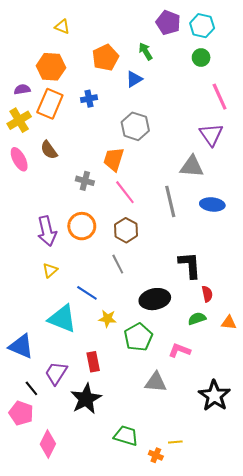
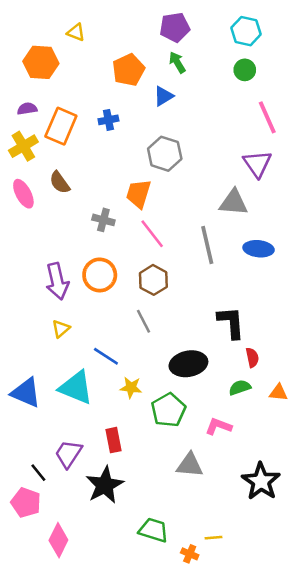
purple pentagon: (168, 23) -> (175, 27), moved, turned -30
orange hexagon: (51, 67) -> (41, 62), moved
blue triangle: (21, 346) -> (26, 393), moved

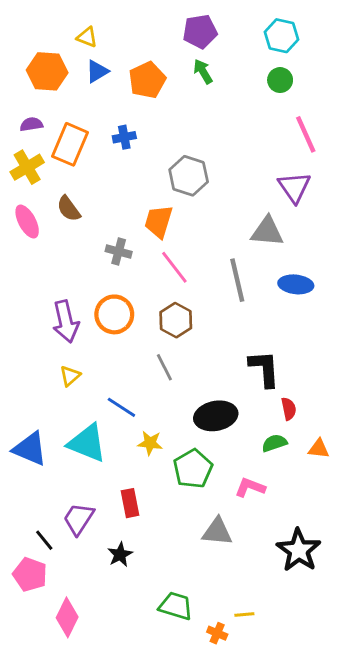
blue triangle: (163, 96) -> (97, 71), moved
black star: (105, 485) -> (120, 555), size x0.6

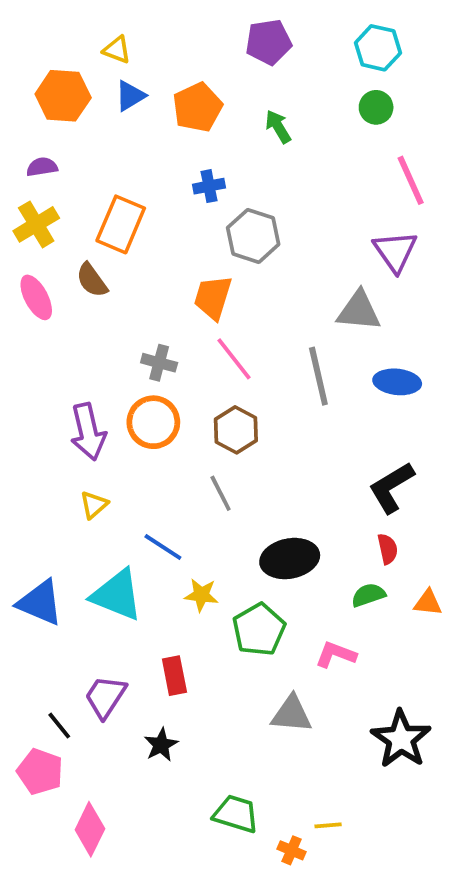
green arrow: (203, 71) -> (278, 127), moved
blue cross: (124, 137) -> (209, 186), moved
orange rectangle: (70, 144) -> (121, 224), moved
gray cross: (119, 252) -> (159, 363), moved
black L-shape: (264, 369) -> (391, 487), moved, turned -117

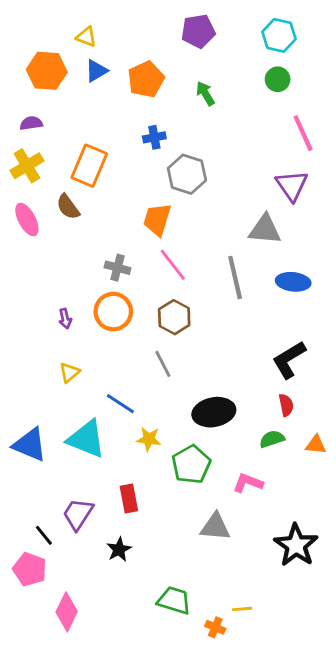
purple arrow: (88, 432) -> (65, 319), size x0.5

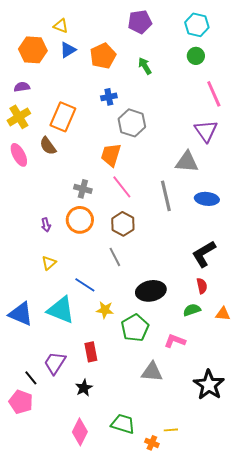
pink diamond: (67, 612) -> (80, 432), moved

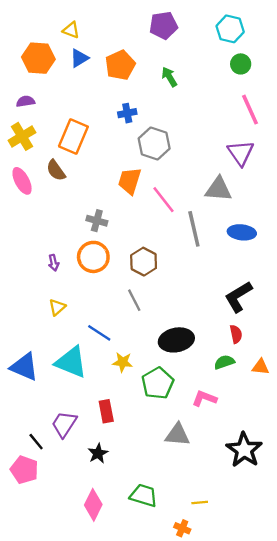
green circle: (196, 56) -> (241, 64), moved
pink line: (122, 187) -> (163, 200), moved
orange cross: (152, 443) -> (182, 528), moved

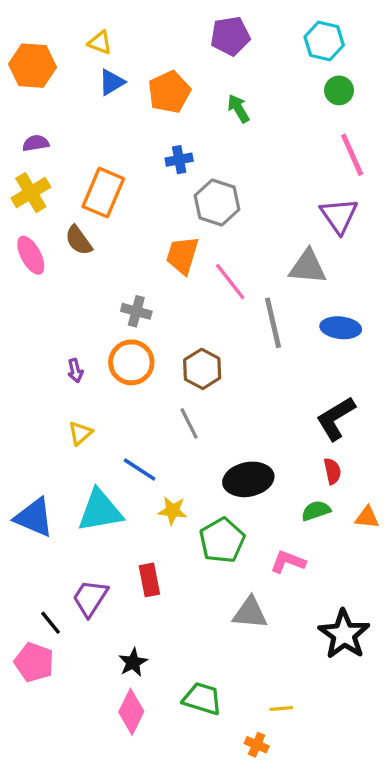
orange hexagon: (38, 58) -> (32, 66), moved
cyan triangle: (71, 362) -> (100, 511), turned -32
black star: (98, 453) -> (133, 662), moved

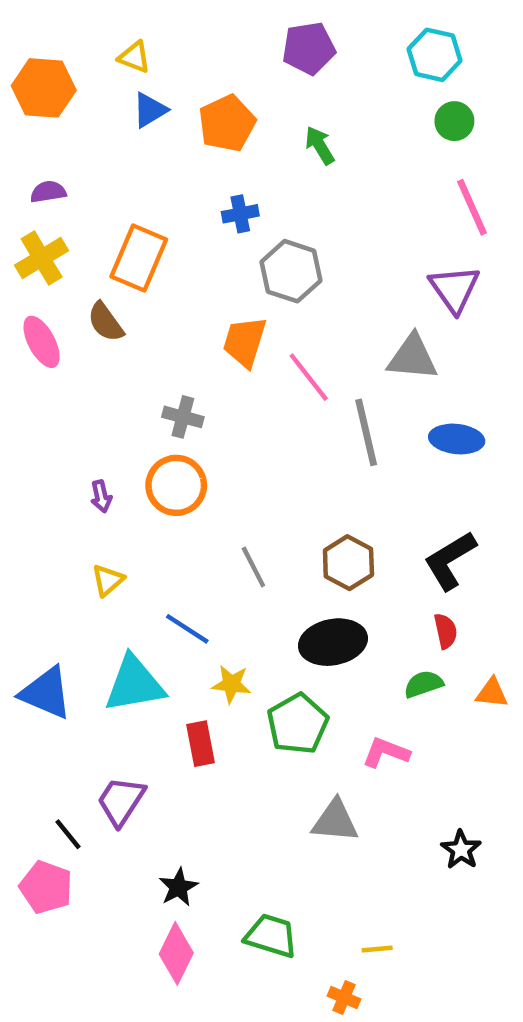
brown hexagon: (202, 369) -> (348, 563), moved
red rectangle: (149, 580) -> (201, 744), moved
black star: (344, 634) -> (461, 850), size x0.6

